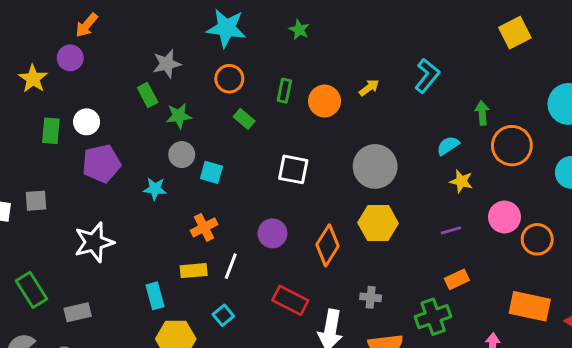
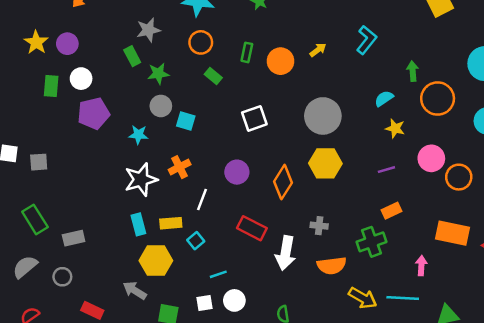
purple circle: (70, 58) -> (67, 44), moved
white square: (293, 169) -> (254, 118), turned -30
gray square: (36, 201) -> (39, 162), moved
white star: (94, 242) -> (141, 180), moved
yellow rectangle: (194, 271) -> (171, 223), moved

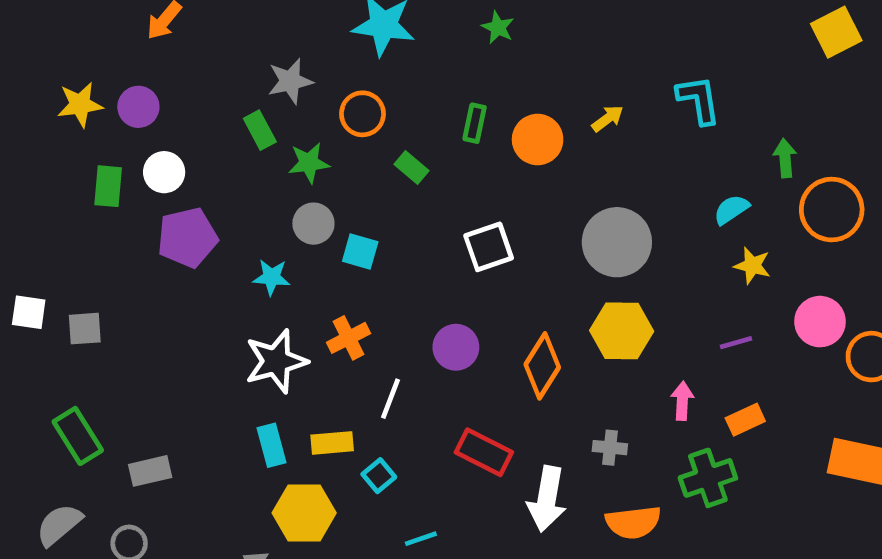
cyan L-shape: (367, 40) -> (699, 100), turned -48
yellow star: (36, 42) -> (80, 104), turned 30
orange circle: (201, 42) -> (363, 114), moved
pink arrow: (421, 266) -> (682, 401), moved

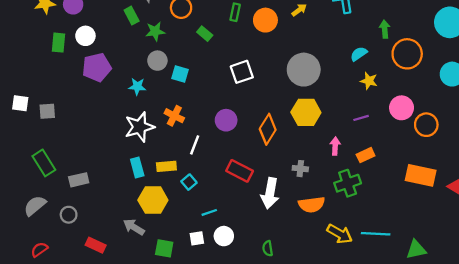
orange cross: (348, 338) -> (174, 116), turned -36

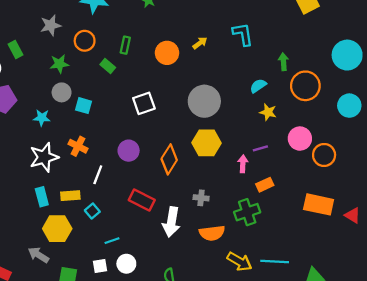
green rectangle: (235, 12) -> (125, 45), moved
green rectangle: (132, 16) -> (15, 50), moved
pink arrow: (335, 146) -> (243, 164), moved

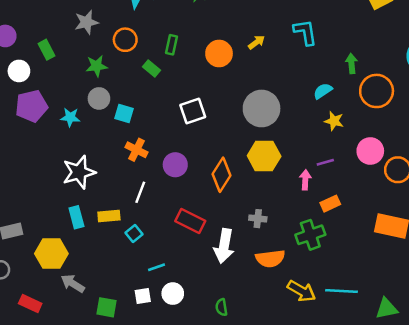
cyan star: (42, 118) -> (70, 117), moved
orange cross: (78, 146) -> (136, 150), moved
yellow hexagon: (57, 229) -> (51, 254), moved

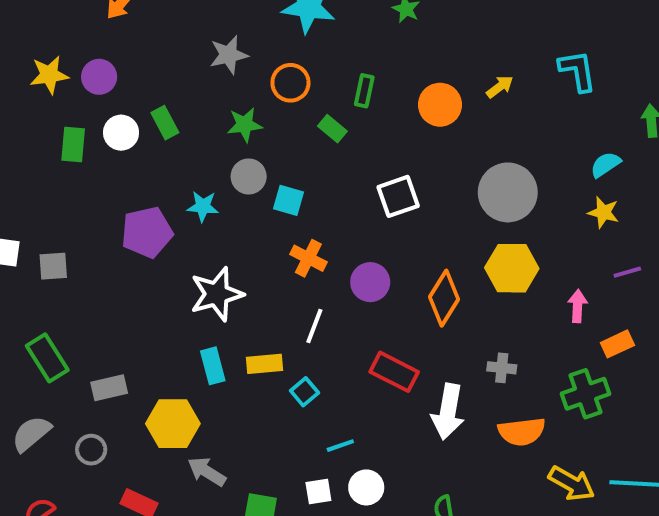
green rectangle: (46, 50) -> (165, 123), moved
purple pentagon: (31, 106) -> (147, 232), moved
yellow star: (334, 121) -> (603, 212), moved
purple line: (325, 162) -> (627, 272), moved

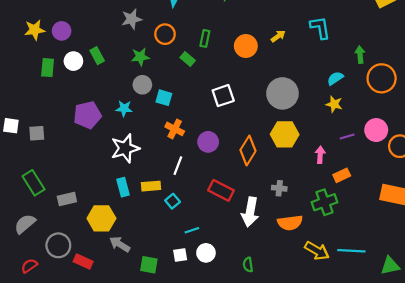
cyan star: (203, 206) -> (124, 108), moved
gray circle: (91, 450) -> (58, 245), moved, size x1.5

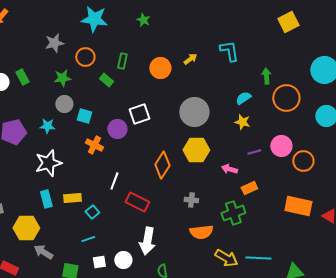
purple circle: (208, 142) -> (117, 129), moved
pink arrow: (320, 155) -> (229, 169), turned -77
white line: (178, 166) -> (114, 181), moved
white arrow: (250, 212) -> (147, 241), moved
cyan line: (192, 230) -> (88, 239), moved

